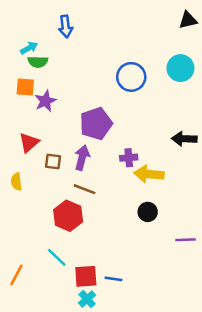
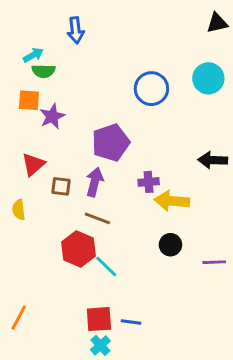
purple line: (185, 240) -> (214, 262), moved
cyan line: (57, 257) -> (106, 267), moved

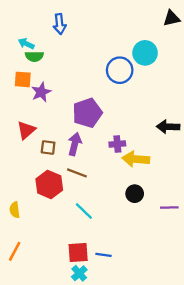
cyan arrow: (33, 55) -> (26, 44), turned -126
cyan circle: (208, 78) -> (145, 53), moved
yellow semicircle: (19, 210) -> (15, 210), moved
red hexagon: (79, 249) -> (49, 184), moved

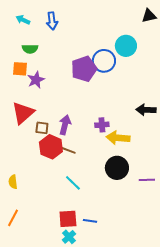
cyan arrow: (26, 44) -> (23, 20), moved
purple pentagon: (87, 113) -> (84, 69), moved
red triangle: (26, 130) -> (23, 113), size x1.4
red hexagon: (49, 184) -> (51, 147), moved
black circle: (135, 194) -> (117, 168), size x1.5

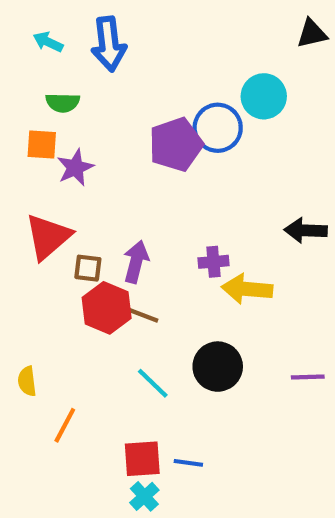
blue arrow: (52, 21) -> (109, 44), size x1.4
black circle: (117, 168) -> (218, 367), moved
orange line: (13, 218) -> (65, 425), moved

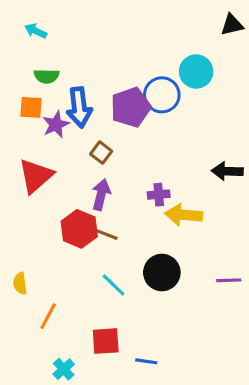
blue arrow: (109, 44) -> (79, 107), moved
brown square: (88, 268) -> (101, 153), moved, turned 30
blue line: (188, 463) -> (146, 361), moved
cyan cross: (144, 496) -> (64, 369), moved

